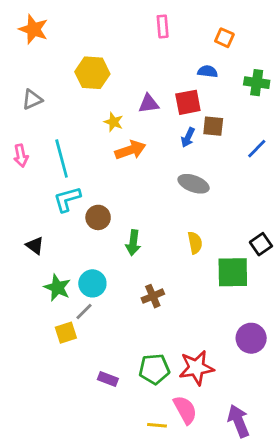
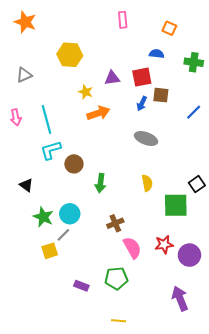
red star: (196, 368) -> (164, 244), moved, size x0.7
pink semicircle: (185, 410) -> (132, 248), moved
purple arrow: (238, 421) -> (180, 298), moved

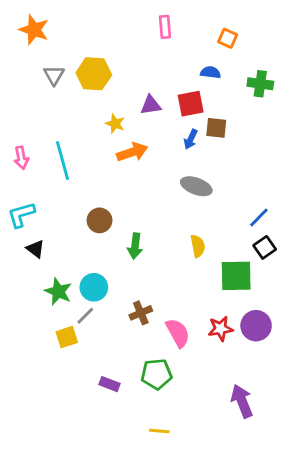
gray triangle: (24, 75) -> (54, 75), moved, turned -35
blue line: (194, 112) -> (259, 218), moved
cyan L-shape: (51, 150) -> (21, 215), moved
brown cross: (115, 223) -> (141, 313), moved
purple circle: (189, 255) -> (256, 326), moved

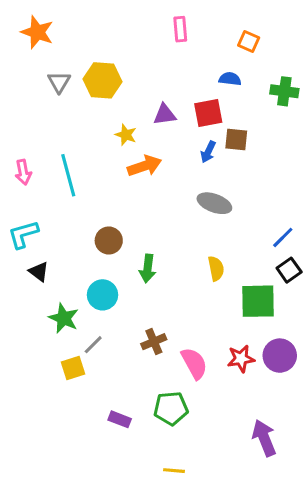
cyan circle: (94, 287) -> (103, 295), moved

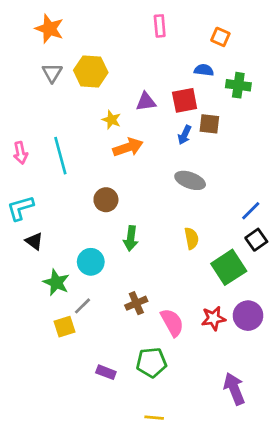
orange star: (37, 32) -> (49, 29), moved
green cross: (284, 91) -> (238, 85), moved
brown circle: (109, 241) -> (106, 200), moved
green square: (258, 301) -> (229, 267), turned -32

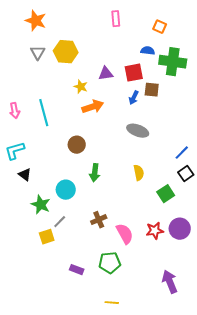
green cross: (238, 85) -> (173, 62), size x1.5
green square: (229, 267) -> (166, 194), size x0.7

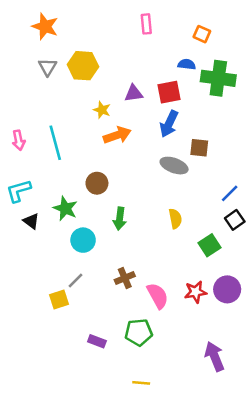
brown square: (152, 90) -> (199, 148), moved
blue arrow: (134, 98) -> (169, 124), size x1.5
green star: (41, 205) -> (65, 208), moved

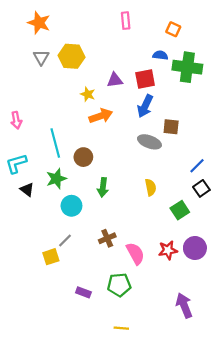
cyan line: (55, 143) -> (55, 143), moved
green star: (65, 208) -> (56, 179), turned 30

